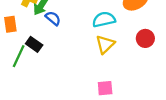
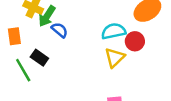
red circle: (145, 38) -> (135, 41), moved
green line: (19, 56) -> (23, 70), turned -55

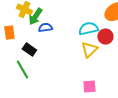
blue semicircle: (60, 30) -> (45, 28), turned -48
green line: (23, 70) -> (22, 70), moved

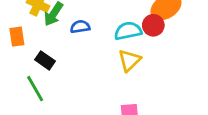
blue semicircle: (45, 28) -> (80, 27), moved
red circle: (105, 37) -> (153, 25), moved

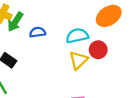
red circle: (153, 25) -> (98, 50), moved

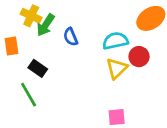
blue semicircle: (38, 32) -> (71, 37), turned -105

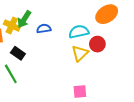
yellow cross: (31, 16) -> (12, 25), moved
blue semicircle: (71, 37) -> (44, 29), turned 104

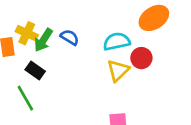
green arrow: (24, 19) -> (43, 40), moved
blue semicircle: (44, 29) -> (70, 37), turned 40

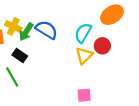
blue semicircle: (70, 37) -> (47, 30), size x1.5
cyan semicircle: (117, 41) -> (83, 33), turned -48

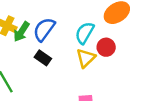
blue semicircle: (47, 30) -> (44, 29), turned -85
black rectangle: (20, 55) -> (43, 58), moved

